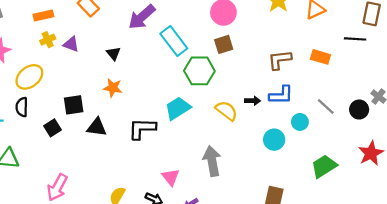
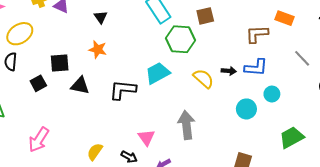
orange rectangle: (320, 57) -> (284, 18), moved
gray line: (326, 106) -> (302, 58), moved

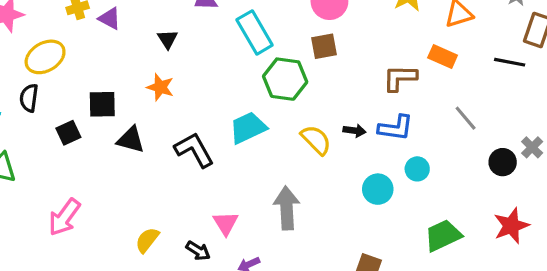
black L-shape: (123, 90) -> (194, 150), turned 52

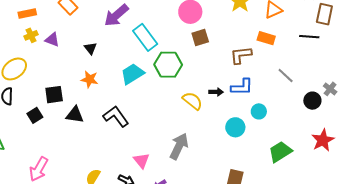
brown square: (324, 46) -> (200, 37), moved
cyan trapezoid: (248, 128) -> (132, 74), moved
gray arrow: (287, 208) -> (179, 146), turned 36

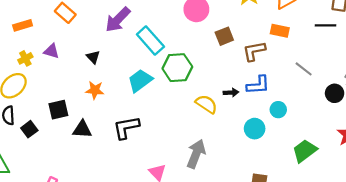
yellow cross: (31, 35) -> (25, 58), moved
brown square: (200, 37) -> (224, 36), moved
black square: (35, 115) -> (29, 129), moved
black L-shape: (116, 116) -> (126, 127), turned -60

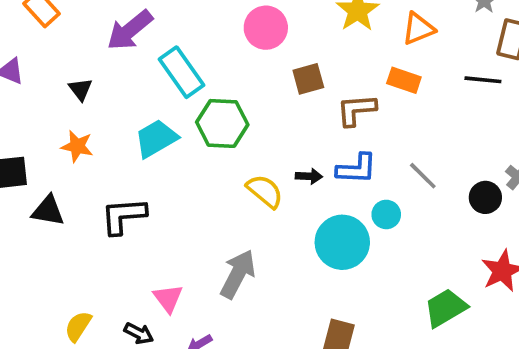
gray line: (304, 69) -> (423, 176), moved
cyan circle: (255, 129) -> (342, 242), size x1.5
green trapezoid: (305, 151) -> (446, 308), moved

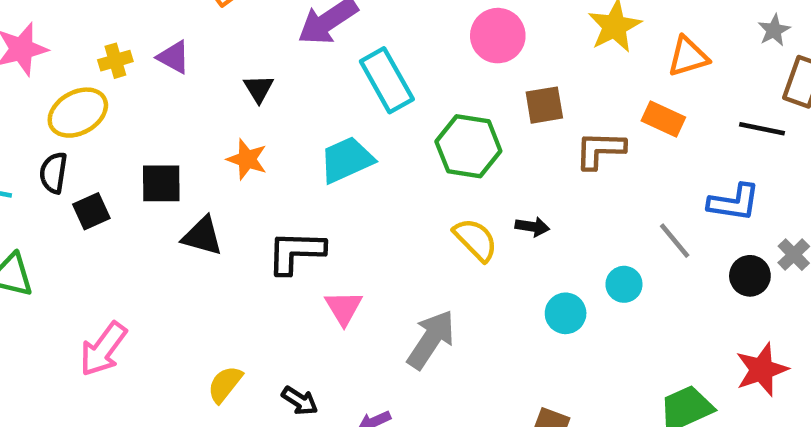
green hexagon: (222, 123) -> (468, 146), moved
blue L-shape: (357, 169) -> (734, 202), moved
cyan circle: (342, 242) -> (566, 313), size x0.6
pink triangle: (168, 298) -> (344, 308), moved

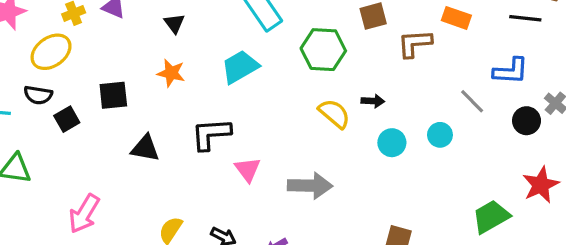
black semicircle: (53, 173) -> (38, 95), turned -84
black triangle: (202, 236) -> (145, 148), moved
cyan circle: (566, 313) -> (392, 143), moved
gray arrow: (431, 340) -> (310, 186), turned 63

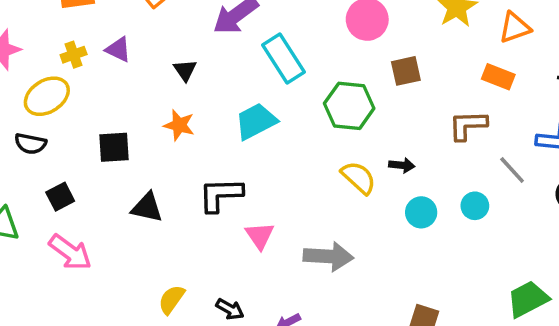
brown L-shape: (415, 43) -> (468, 125), moved
black square: (67, 119) -> (60, 197), moved
pink arrow: (84, 214) -> (70, 252), moved, turned -87

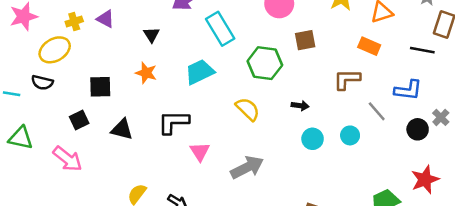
yellow semicircle: (359, 178) -> (248, 109), moved
black square: (60, 197) -> (79, 120), moved
gray arrow: (328, 256) -> (247, 167), turned -32

